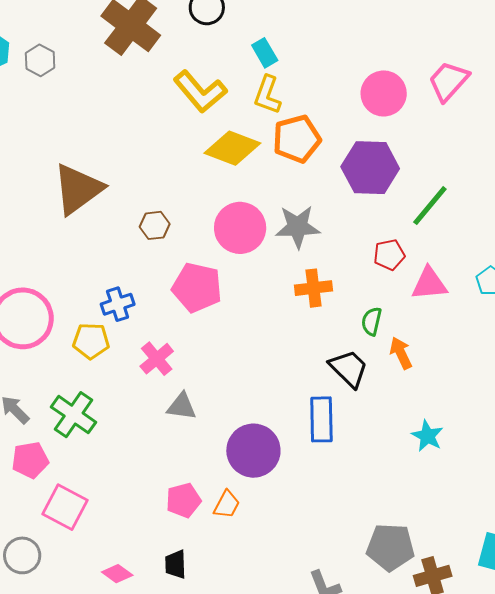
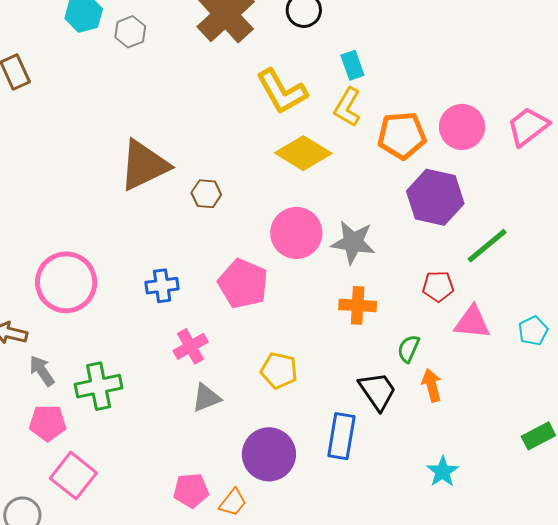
orange pentagon: (297, 139) -> (402, 135), moved
brown hexagon: (155, 225) -> (206, 194), moved
yellow pentagon: (91, 341) -> (279, 371), moved
gray triangle: (182, 406) -> (206, 398), turned -40
green cross: (74, 415) -> (99, 386), turned 33

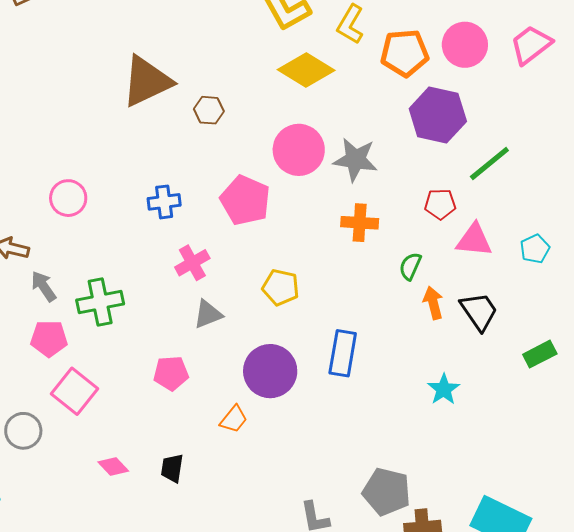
pink circle: (66, 282) -> (68, 198), size x0.6
black trapezoid: (378, 391) -> (479, 311), moved
pink pentagon: (191, 490) -> (171, 373), moved

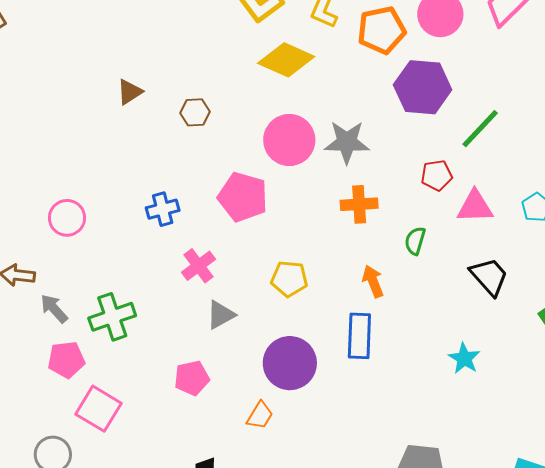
brown triangle: (147, 81) -> (130, 92), size x0.5
orange arrow: (433, 303) -> (373, 281), moved

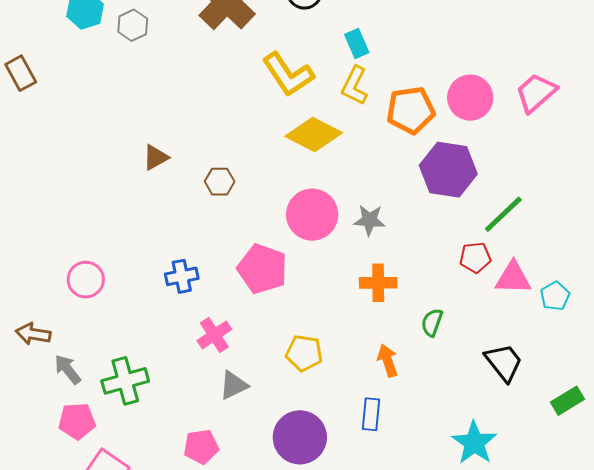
gray star: (347, 142) -> (369, 220), size x0.7
red pentagon: (437, 175) -> (475, 258), moved
pink triangle: (475, 207) -> (513, 278), moved
blue rectangle: (359, 336) -> (371, 414), size x0.7
cyan star: (464, 358) -> (474, 443), size x1.4

